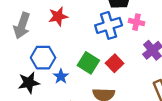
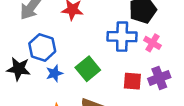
red square: (115, 63) -> (132, 81), moved, turned 30

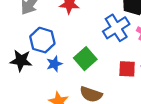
blue cross: (122, 37) -> (116, 28), turned -32

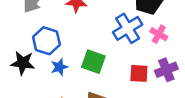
green square: (85, 59) -> (93, 62), turned -30

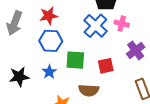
blue hexagon: (46, 41) -> (51, 41), moved
red square: (139, 73) -> (106, 66), moved

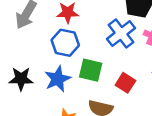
red square: (106, 66) -> (125, 83), turned 35
blue star: (49, 72) -> (58, 79), size x1.5

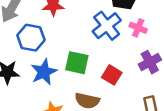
blue hexagon: (65, 43) -> (31, 38), moved

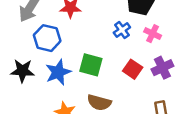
blue cross: (107, 26) -> (122, 30), size x0.6
red square: (112, 75) -> (133, 69), moved

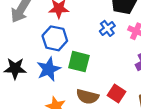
blue hexagon: (47, 38) -> (55, 38), moved
red square: (133, 69) -> (116, 94), moved

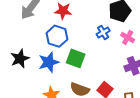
black star: (15, 68) -> (20, 59), turned -30

